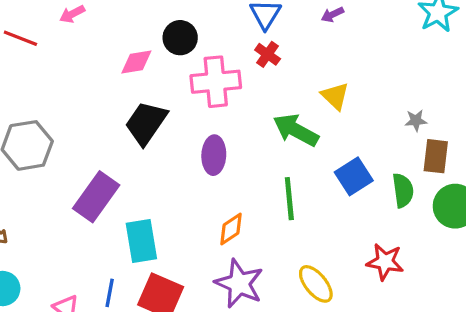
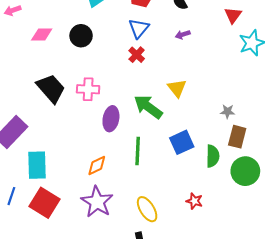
pink diamond: (136, 62) -> (42, 34), moved
pink cross: (216, 82) -> (88, 89), moved, size x0.7
black trapezoid: (146, 123) -> (51, 88), turned 96
purple ellipse: (214, 155) -> (111, 119), moved
red star: (385, 262) -> (194, 201), size x0.7

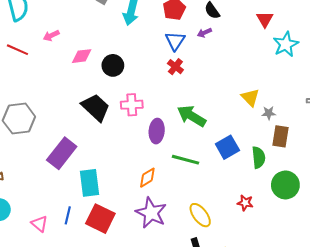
purple arrow: (183, 35) -> (204, 33), moved
black circle: (81, 36) -> (113, 65), moved
yellow triangle: (177, 88) -> (250, 97), moved
green line: (138, 151) -> (185, 160), turned -72
green circle: (245, 171) -> (285, 185), moved

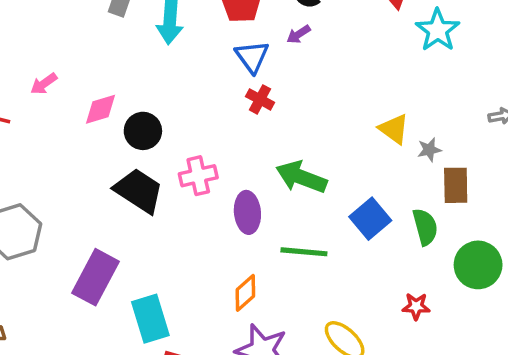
black circle: (113, 65) -> (143, 131), moved

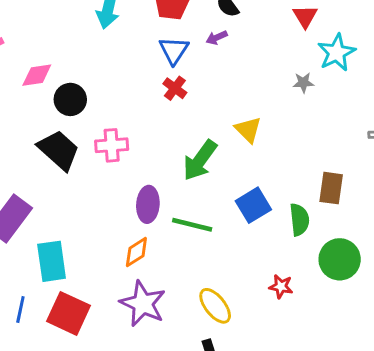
yellow triangle: (394, 129) -> (248, 130), moved
gray star: (429, 150) -> (303, 83), moved
green arrow: (301, 177) -> (200, 160), turned -84
purple ellipse: (247, 212) -> (148, 204), moved

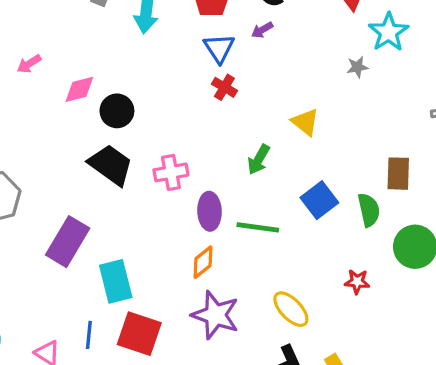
pink cross: (112, 145) -> (171, 172), moved
green arrow: (200, 160) -> (259, 160), size x0.7

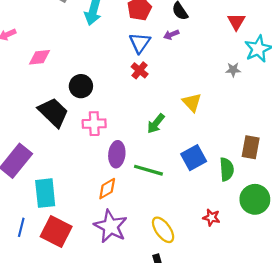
black circle: (117, 111) -> (81, 86), moved

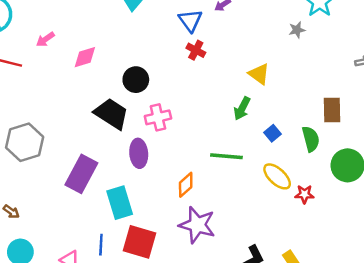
green arrow: (156, 124) -> (242, 108), moved
purple ellipse: (117, 154) -> (139, 153), moved
blue square: (194, 158) -> (273, 133), size x0.6
yellow ellipse: (163, 230) -> (277, 176), moved

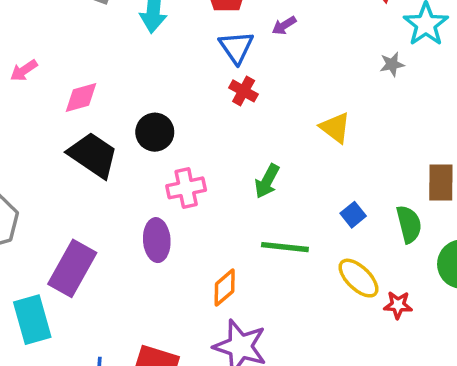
green arrow: (242, 108) -> (267, 181), moved
black trapezoid: (111, 114) -> (93, 155), moved
cyan rectangle: (120, 203) -> (32, 320), moved

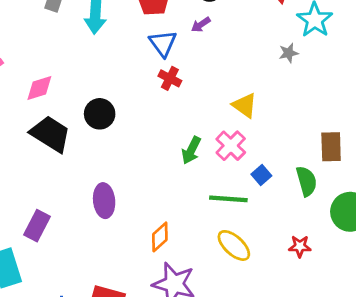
pink cross: (186, 188) -> (231, 146), moved, turned -32
green line: (285, 247) -> (228, 199), moved
purple rectangle: (72, 268) -> (37, 226), size x0.7
yellow ellipse: (359, 278) -> (234, 245), moved

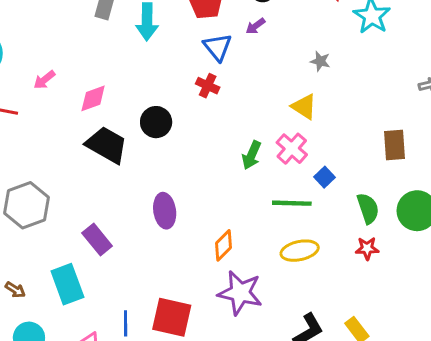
gray star: (289, 53) -> (320, 61), moved, turned 30
red cross: (170, 78) -> (208, 86), moved
green semicircle: (306, 181) -> (368, 208), moved
purple rectangle: (37, 226) -> (97, 239), turned -64
yellow ellipse: (234, 245) -> (300, 251), turned -52

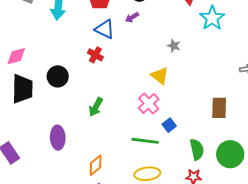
blue triangle: (218, 47) -> (105, 29), turned -30
black trapezoid: (107, 145) -> (22, 89), turned 56
green arrow: (251, 155) -> (96, 107), moved

